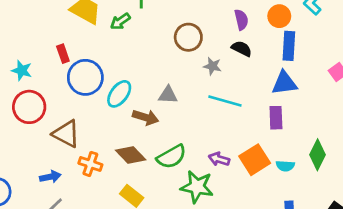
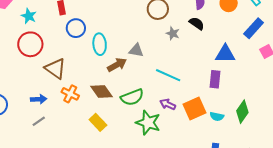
blue rectangle: (289, 46) -> (254, 28), moved, turned 30
blue circle: (85, 77) -> (76, 28), size x0.7
cyan ellipse: (119, 94) -> (100, 44), turned -50
cyan line: (225, 101) -> (168, 75), moved
brown arrow: (146, 117) -> (117, 65), turned -54

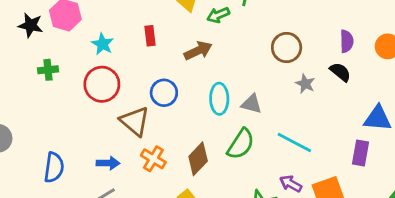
blue circle: (76, 28) -> (164, 93), moved
cyan ellipse: (100, 44) -> (219, 99), moved
brown arrow: (117, 65) -> (198, 51), moved
brown diamond: (102, 92) -> (198, 159), turned 75
green semicircle: (132, 97) -> (241, 144), moved, turned -40

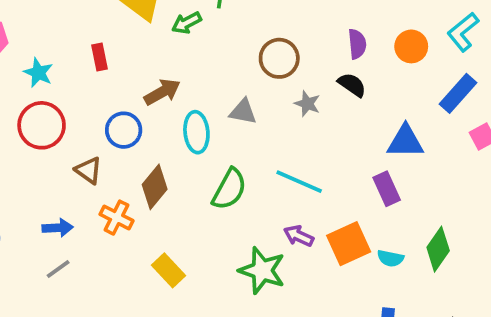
brown arrow: (198, 51) -> (162, 92), moved
gray triangle: (252, 104) -> (243, 112), moved
brown triangle: (135, 121) -> (89, 170), size x0.7
purple rectangle: (360, 153) -> (387, 189), turned -30
brown diamond: (198, 159) -> (155, 187), moved

